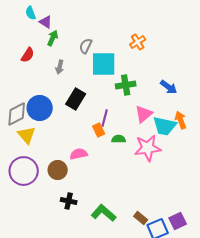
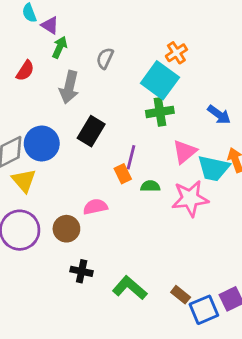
cyan square: (104, 64) -> (160, 80), moved, turned 36
gray arrow: (60, 67) -> (69, 87), size x1.6

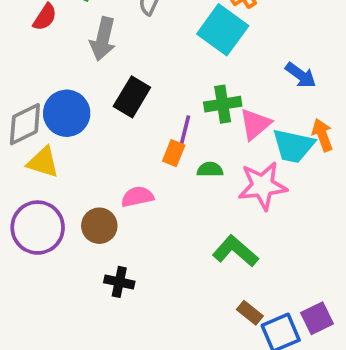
green cross: (160, 112) -> (223, 104), moved
orange rectangle: (123, 174) -> (174, 153), turned 48
yellow triangle: (24, 181) -> (43, 162), turned -32
green L-shape: (130, 288) -> (235, 251), moved

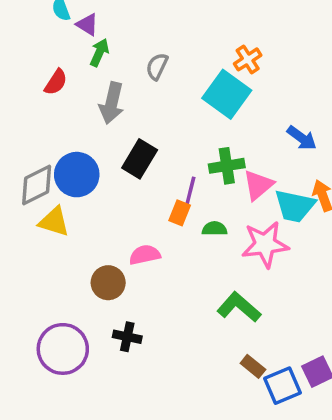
purple circle: (38, 228) -> (63, 349), moved

